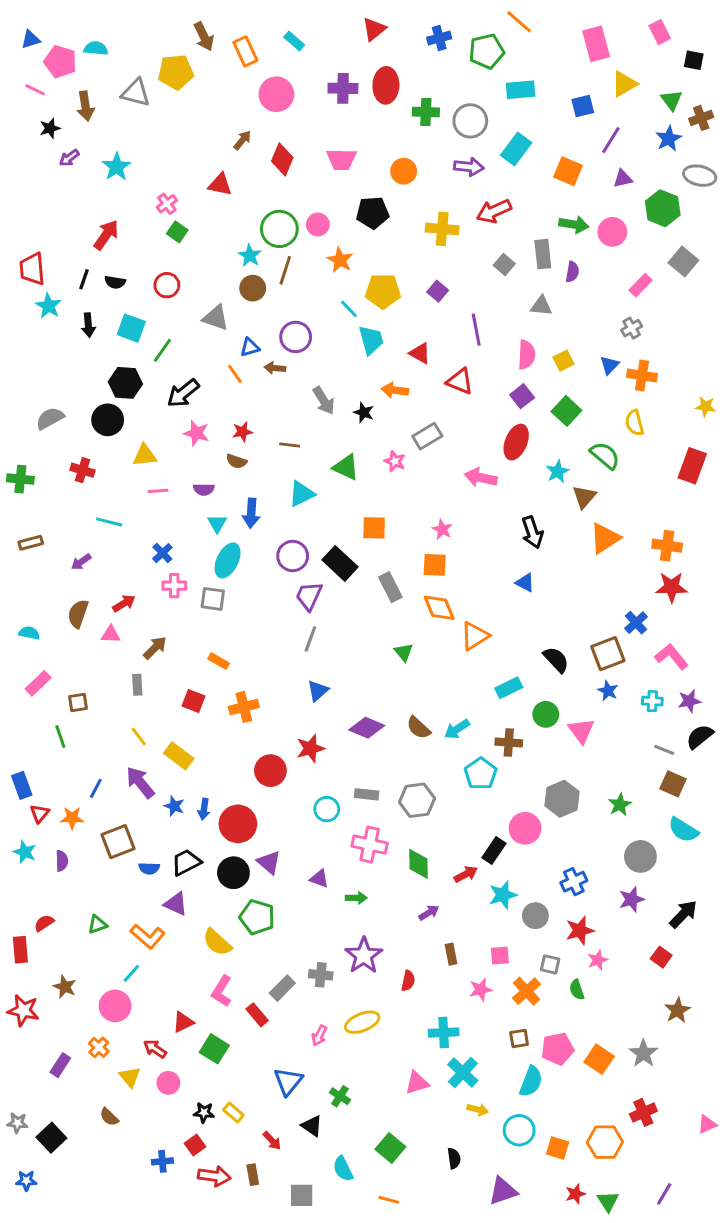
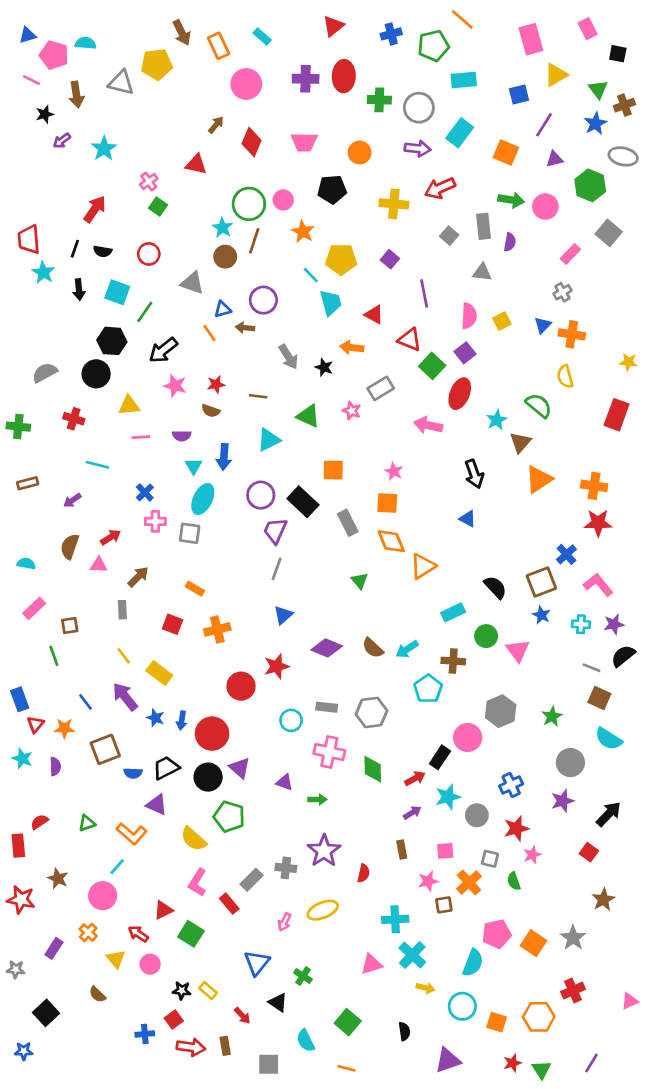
green square: (566, 411) -> (432, 366), moved
blue line: (96, 788) -> (86, 702), turned -66
purple arrow: (429, 913) -> (412, 813), moved
brown square: (519, 1038) -> (444, 905), moved
gray star: (17, 1123) -> (16, 969), moved

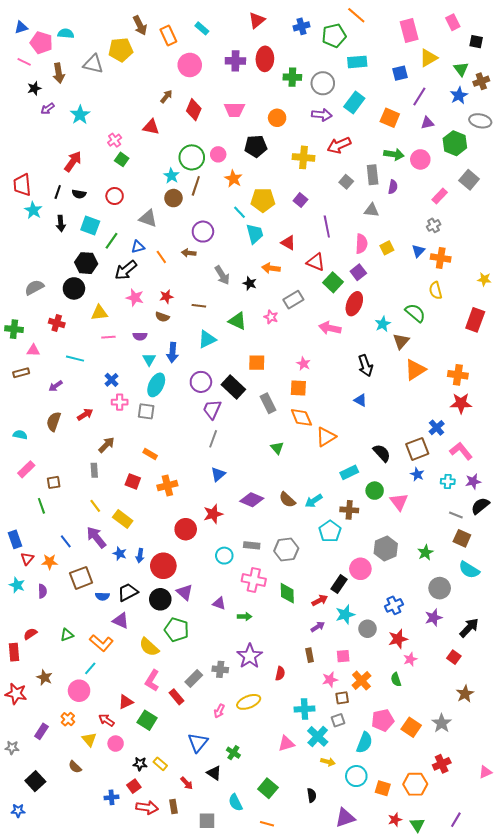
blue triangle: (223, 309) -> (138, 247), moved
pink triangle: (99, 565) -> (33, 350), moved
gray square: (490, 859) -> (338, 720), moved, turned -32

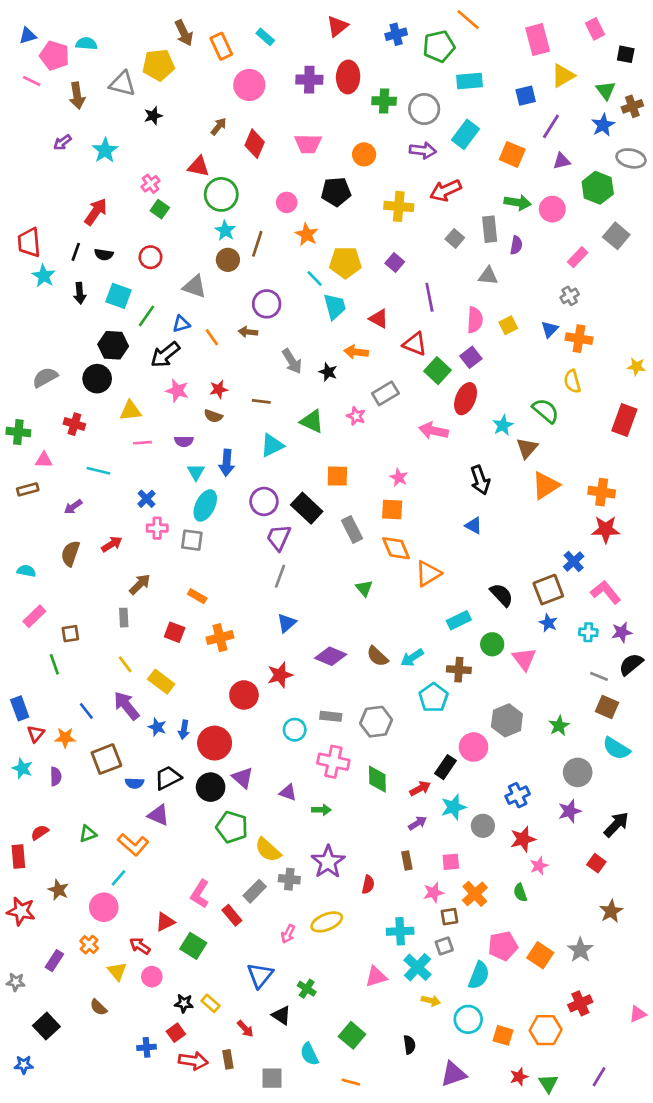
black star: (34, 88) -> (153, 116), moved
green circle: (192, 157) -> (221, 194), moved
yellow semicircle: (149, 647) -> (268, 850), moved

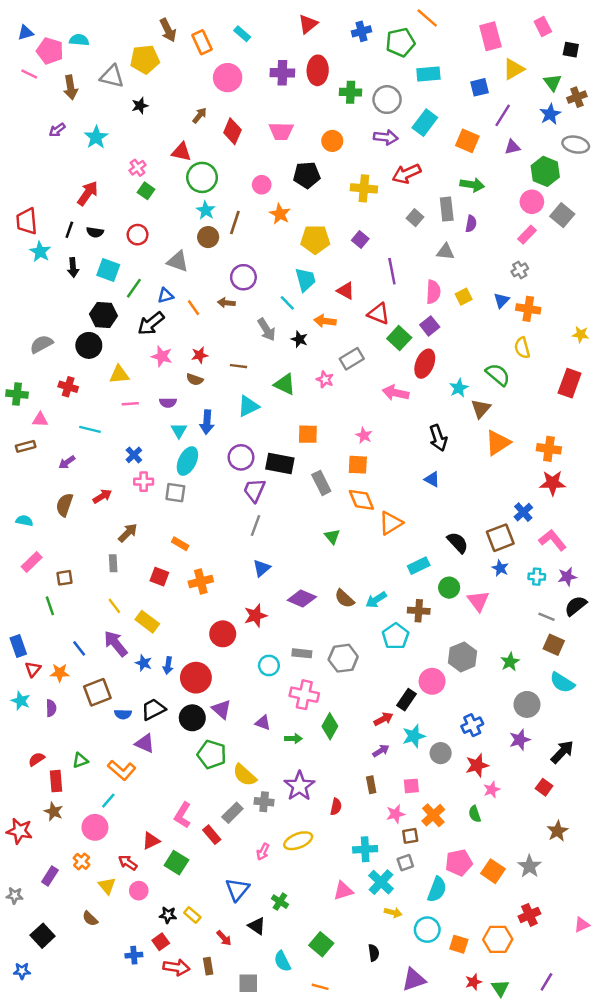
pink circle: (552, 209) -> (532, 202), moved
cyan line: (315, 279) -> (287, 303), moved
black rectangle: (307, 508) -> (280, 463), turned -32
green diamond: (377, 779) -> (330, 726), moved, turned 30
red rectangle: (18, 857) -> (56, 781), moved

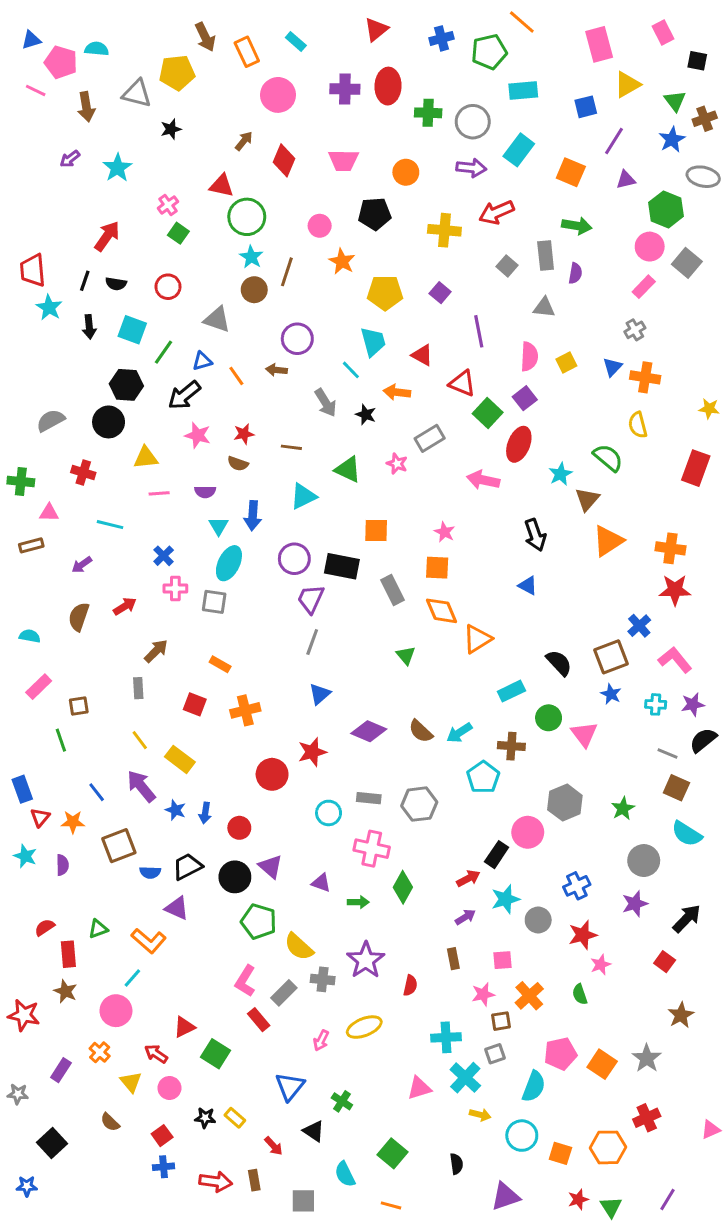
red circle: (196, 678) -> (239, 828), size x0.6
pink L-shape: (183, 815) -> (245, 981), moved
red square: (161, 942) -> (162, 1136), moved

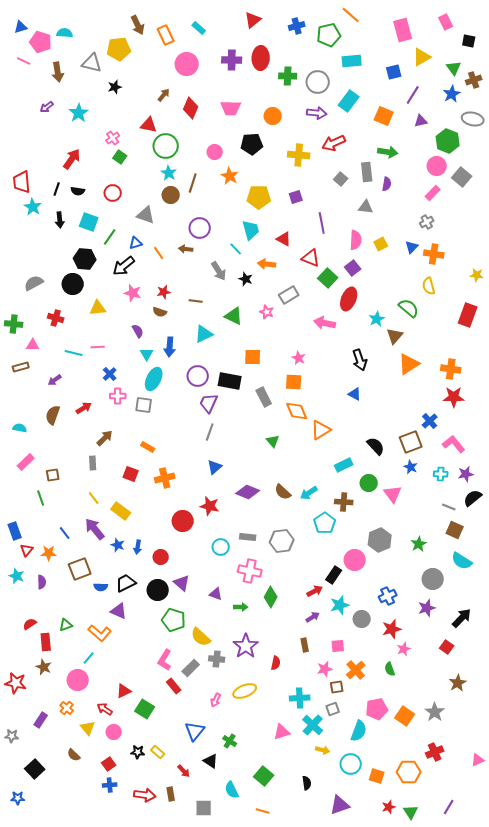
purple square: (440, 293) -> (296, 197), turned 32
purple semicircle: (205, 492) -> (138, 331), turned -120
pink line: (159, 493) -> (98, 347), moved
red star: (312, 752) -> (210, 506), turned 30

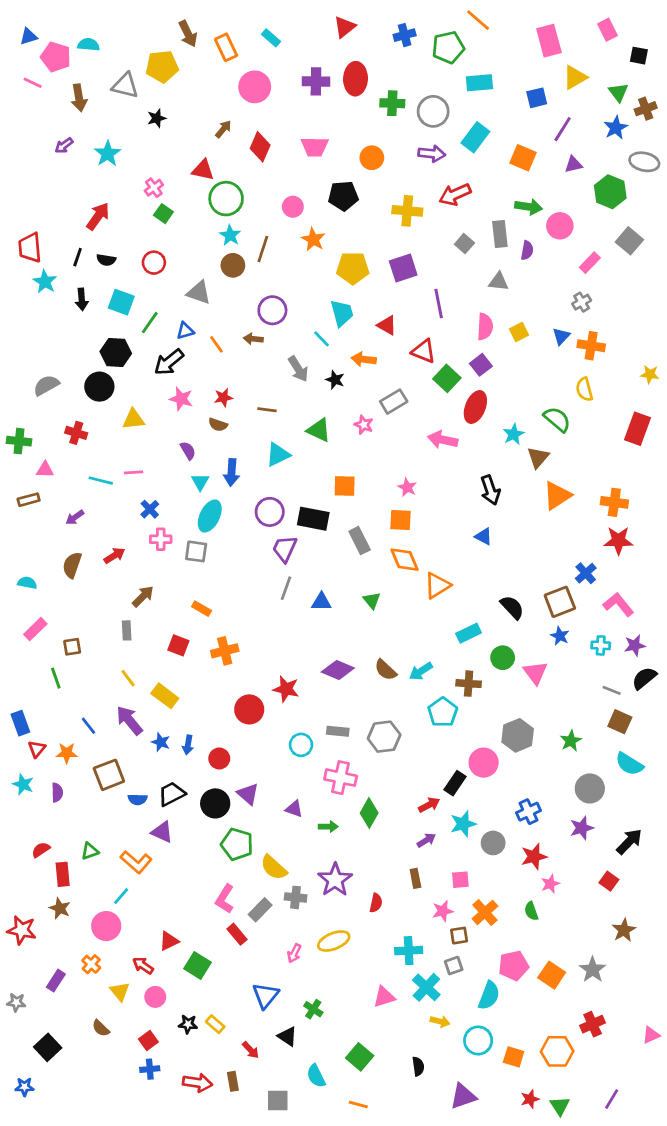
pink circle: (437, 166) -> (560, 226), moved
purple square: (296, 197) -> (403, 268), size x1.5
blue triangle: (215, 467) -> (321, 602), moved, turned 42

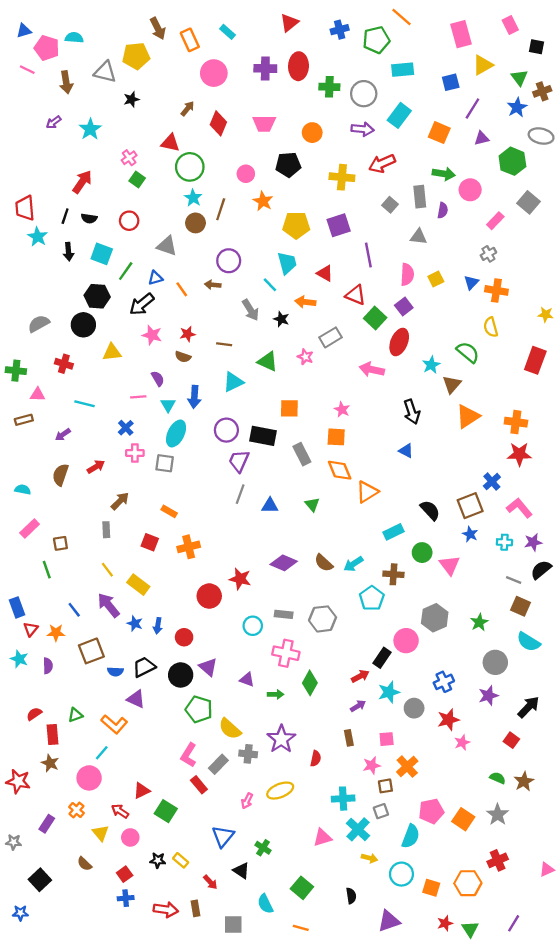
pink line: (133, 472) -> (138, 397), moved
green semicircle: (531, 911) -> (498, 778), moved, turned 133

